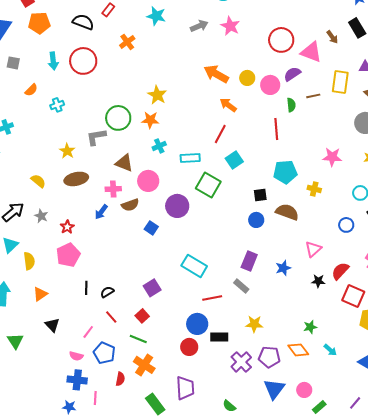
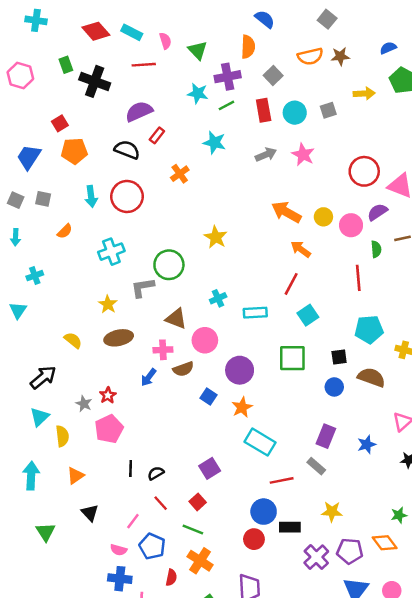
cyan cross: (57, 105) -> (111, 252), moved, size x1.5
orange star: (150, 120) -> (242, 407), moved, turned -30
green square: (208, 185) -> (292, 358), moved, turned -30
gray star: (41, 216) -> (84, 404), moved

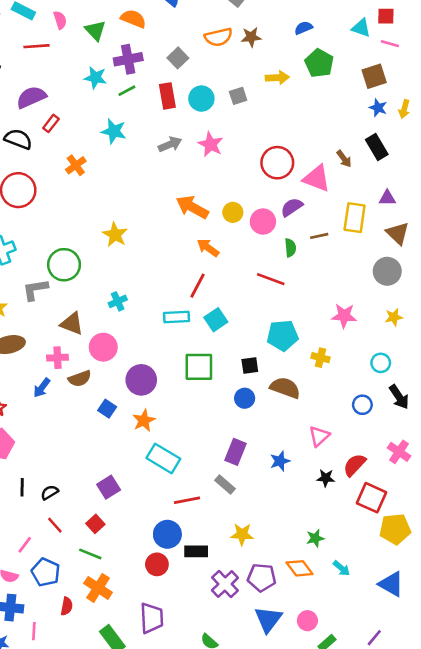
orange semicircle: (248, 47) -> (133, 19), moved, turned -70
red line: (358, 278) -> (271, 279), turned -65
cyan rectangle: (255, 313) -> (177, 317), moved

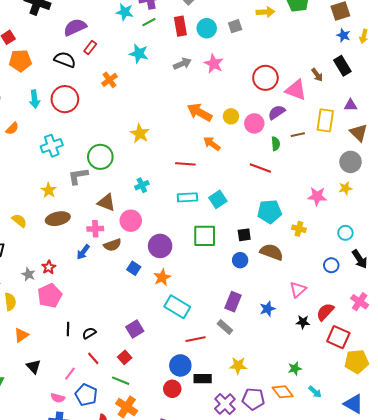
red line: (197, 286) -> (185, 164), moved, turned 66
yellow star: (394, 317) -> (345, 188), moved

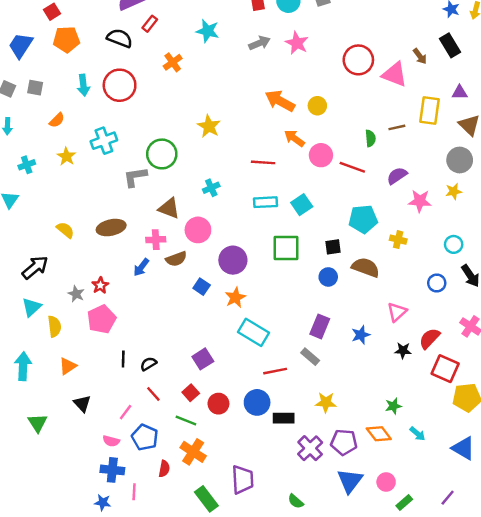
purple semicircle: (277, 112) -> (397, 176), moved
pink circle: (254, 123) -> (321, 155), moved
yellow star: (49, 190) -> (66, 156), moved
red circle: (172, 389) -> (218, 404), moved

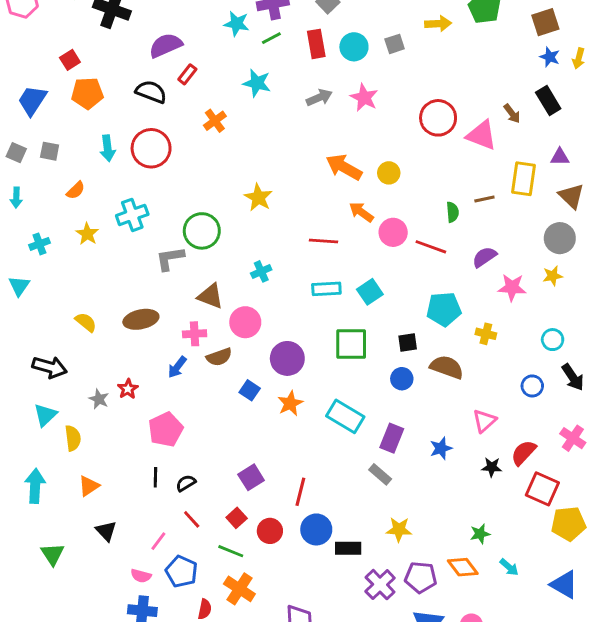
black arrow: (35, 267) -> (50, 367), turned 56
pink pentagon: (101, 319) -> (166, 429), moved
cyan rectangle: (253, 332) -> (345, 416), moved
red line: (275, 371) -> (300, 492), moved, turned -65

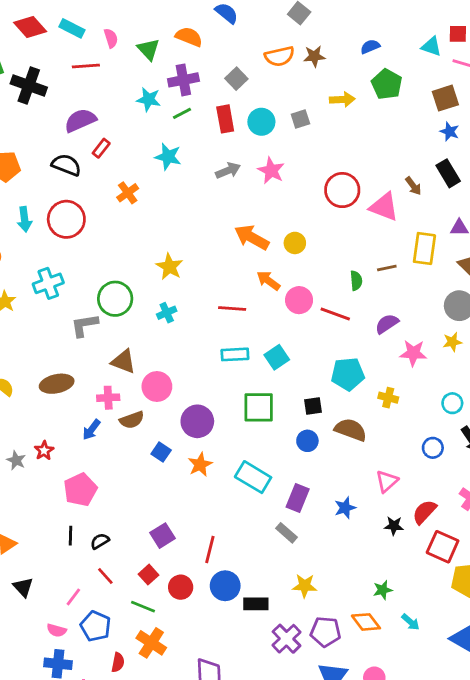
cyan cross: (261, 271) -> (167, 313), moved

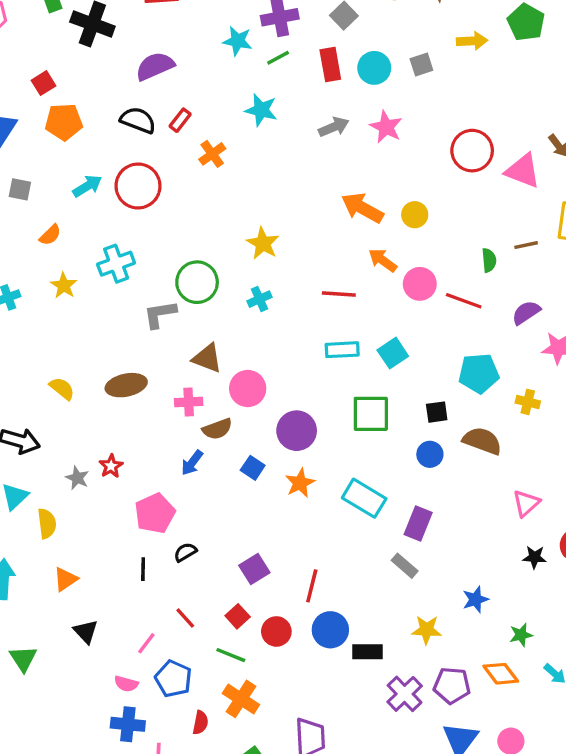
red rectangle: (101, 148) -> (180, 120), moved
cyan arrow: (25, 219) -> (87, 186), turned -115
blue arrow: (91, 430) -> (192, 463), moved
blue star: (345, 508) -> (475, 599), moved
black semicircle: (100, 541) -> (185, 552), moved

